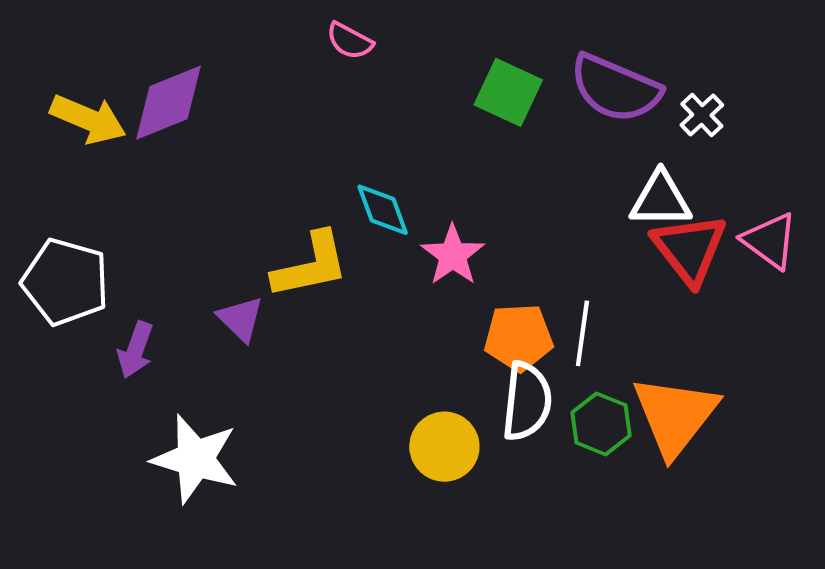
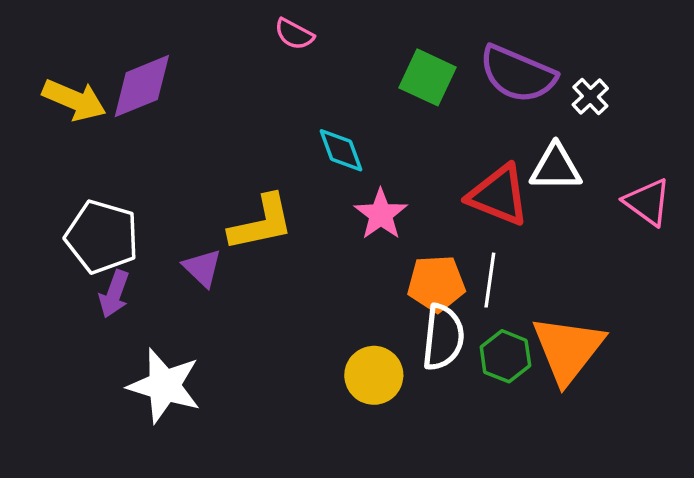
cyan diamond: (383, 210) -> (341, 150), moved
red triangle: (690, 249) -> (499, 195), moved, turned -30
white pentagon: (65, 282) -> (102, 237), moved

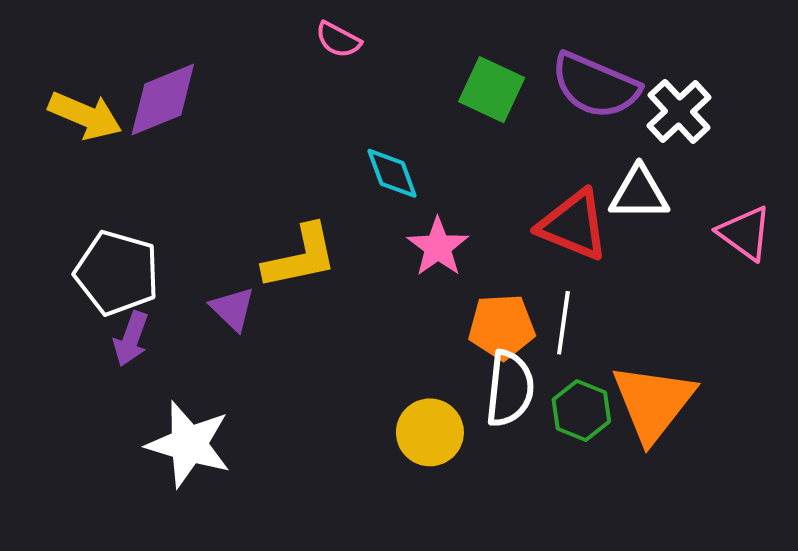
white cross: (590, 96) -> (679, 111), size x1.5

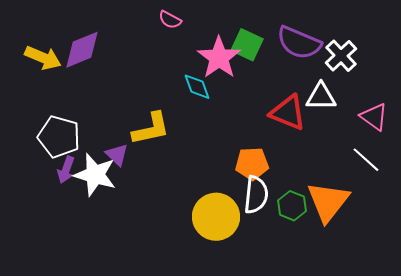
pink star: (438, 247) -> (219, 58), moved, size x1.4
white line: (563, 323) -> (366, 160), moved, turned -56
yellow circle: (430, 432) -> (216, 217), size x1.4
white star: (189, 444) -> (95, 175), moved

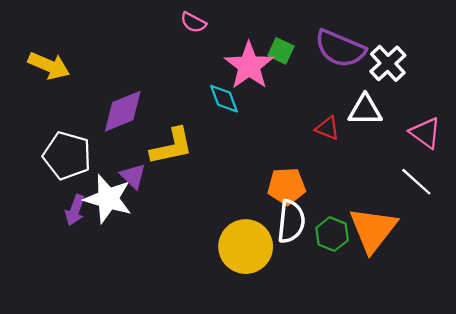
green square: (247, 45) -> (281, 51), size x0.7
purple diamond: (82, 50) -> (123, 111), moved
red triangle: (288, 113) -> (328, 128), size x0.6
purple arrow: (66, 170) -> (75, 210), moved

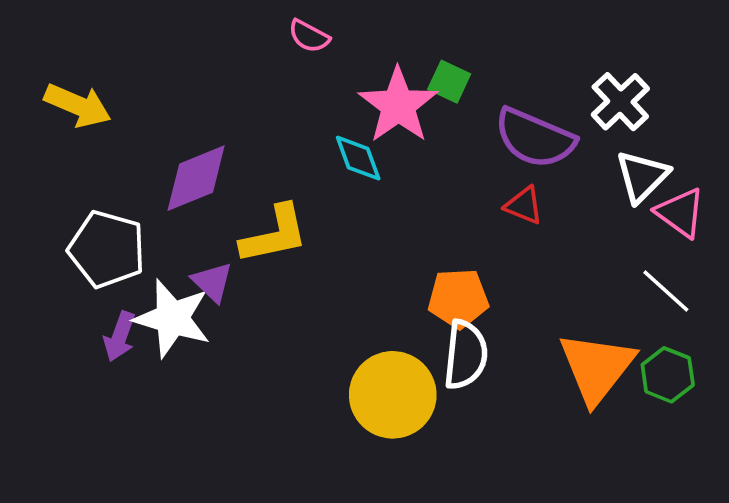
purple semicircle: (340, 49) -> (535, 138), moved
white triangle: (365, 110) -> (642, 176), moved, turned -45
green hexagon: (332, 234) -> (668, 375), moved

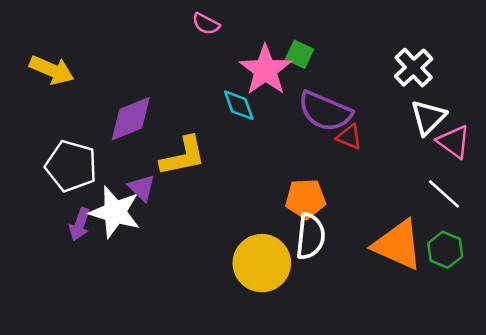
purple semicircle: (535, 138) -> (325, 111), moved
orange triangle: (597, 368) -> (398, 245), turned -44

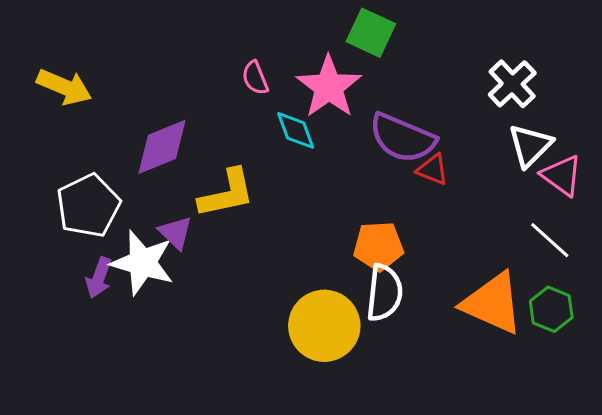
pink semicircle: (206, 24) -> (255, 78), moved, turned 40
green square: (299, 54) -> (371, 33), moved, size x1.4
white pentagon: (71, 166) -> (88, 206), turned 30

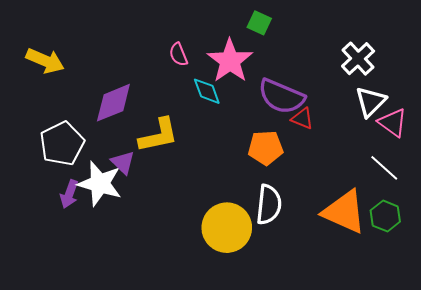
green square: (371, 33) -> (259, 23), size x0.7
orange pentagon: (378, 246) -> (266, 148), moved

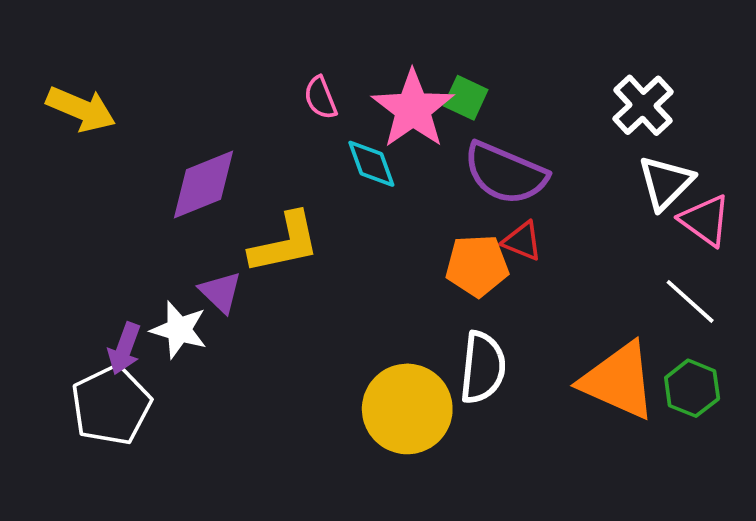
green square: (259, 23) -> (466, 98), moved
red triangle: (302, 118) -> (522, 241), moved
white pentagon: (62, 144) -> (111, 405), moved
white star: (100, 184) -> (179, 330), size x0.7

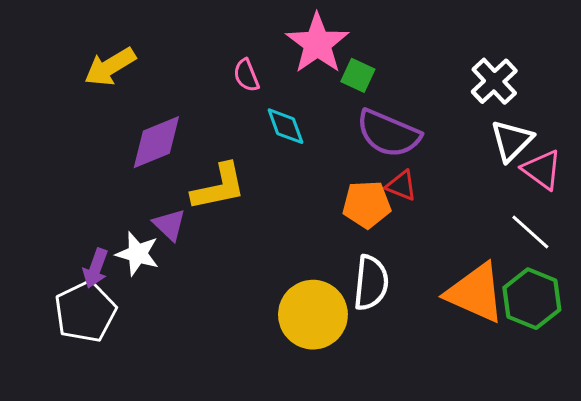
yellow arrow: (81, 109) -> (110, 67), moved, turned 126
pink star: (413, 109) -> (317, 43), moved
green hexagon: (692, 388) -> (532, 299), size x1.4

